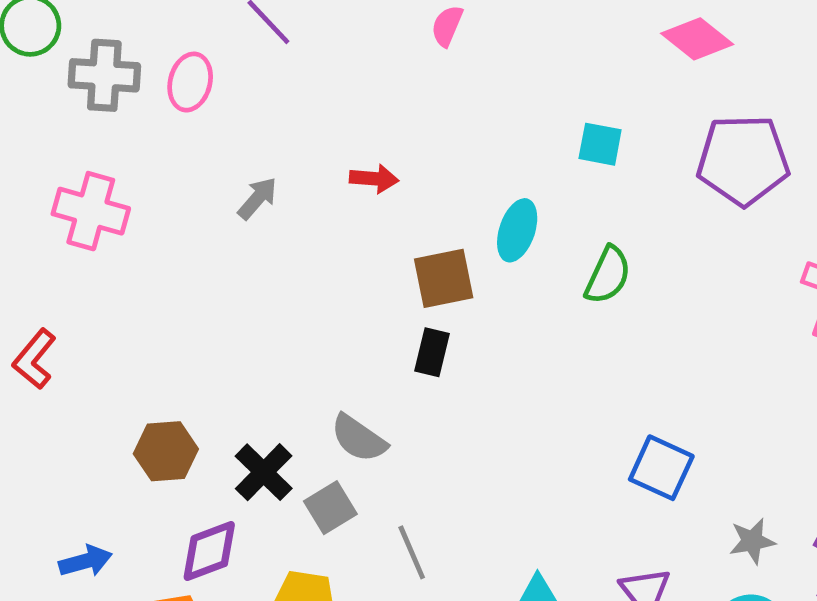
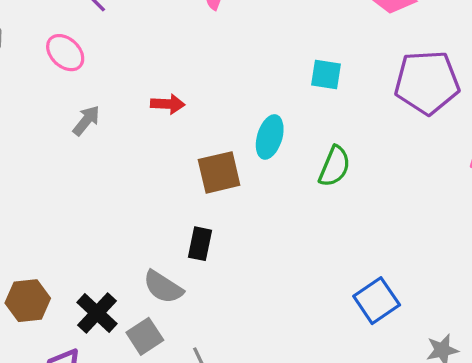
pink ellipse: (190, 82) -> (65, 53), moved, turned -60
black rectangle: (432, 352) -> (200, 244), moved
blue square: (661, 468) -> (377, 301), turned 33

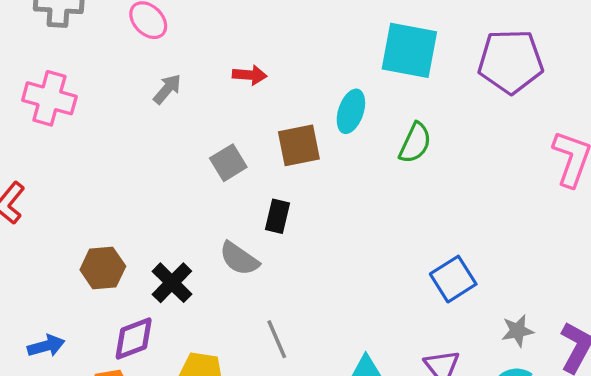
cyan square: (326, 74) -> (409, 50), size x1.8
gray square: (145, 336) -> (228, 163), moved

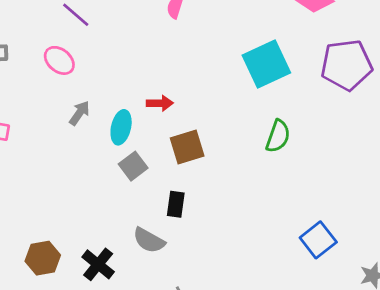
cyan square: (409, 50) -> (266, 64), turned -30
red arrow: (250, 75) -> (160, 103), moved
cyan ellipse: (351, 111) -> (121, 127), moved

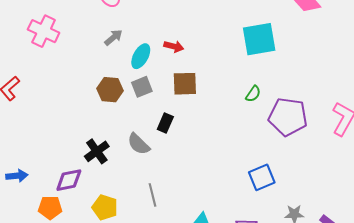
purple pentagon: (346, 65) -> (288, 117), moved
green semicircle: (278, 136) -> (253, 94), size x0.7
brown hexagon: (43, 258) -> (110, 90), moved

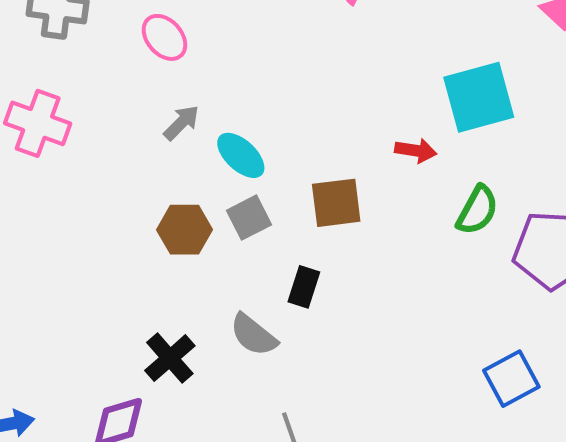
red arrow: (174, 46) -> (416, 151), moved
cyan ellipse: (141, 56) -> (241, 155), turned -70
green semicircle: (253, 94) -> (477, 210), size x1.4

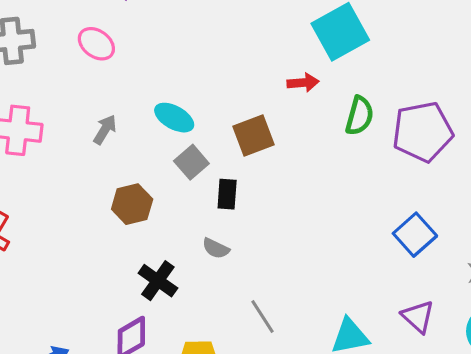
gray arrow: (181, 123) -> (105, 130), moved
brown hexagon: (185, 230) -> (132, 204), moved
black rectangle: (304, 287) -> (227, 194), moved
gray semicircle: (254, 335) -> (216, 248), size x0.7

